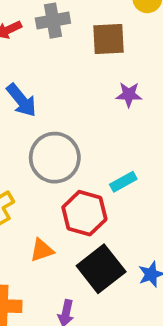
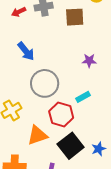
purple star: (129, 95) -> (89, 61), moved
orange triangle: (42, 250) -> (37, 135), size x1.5

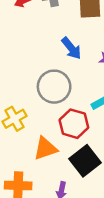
blue arrow: (26, 51) -> (71, 48), moved

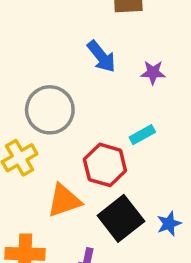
gray circle: (54, 87) -> (50, 110), moved

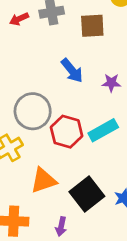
cyan rectangle: (142, 135) -> (103, 130), size x1.5
red hexagon: (105, 165) -> (67, 132), moved

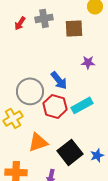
red arrow: (19, 19) -> (20, 23), turned -32
blue arrow: (72, 71) -> (59, 80), moved
purple star: (111, 83) -> (88, 62), moved

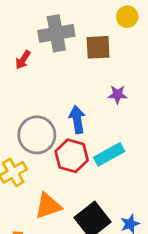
gray cross: (44, 18) -> (56, 33), size x1.4
red arrow: (20, 23) -> (23, 60), moved
blue arrow: (59, 80) -> (77, 120), turned -150

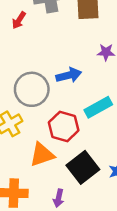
blue arrow: (77, 120) -> (69, 75), turned 85
red hexagon: (72, 156) -> (64, 126), moved

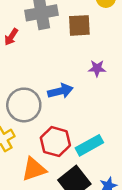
cyan rectangle: (98, 107) -> (89, 145), moved

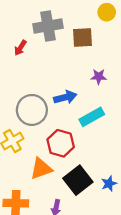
cyan rectangle: (89, 145) -> (92, 117), moved

